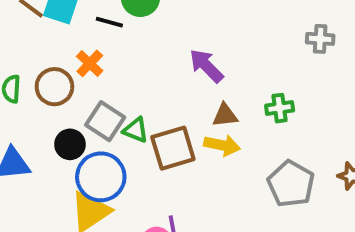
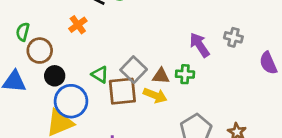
purple arrow: (206, 66) -> (200, 45), moved
brown circle: (54, 87) -> (40, 51), moved
green cross: (280, 108) -> (185, 74), moved
gray square: (105, 121) -> (134, 70), moved

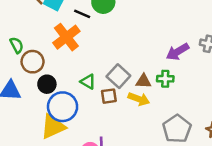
orange cross: (78, 25) -> (66, 37), size x1.6
green semicircle: (23, 32) -> (17, 45), turned 140
purple arrow: (200, 45) -> (178, 52), turned -85
brown square: (122, 91) -> (109, 96), size x0.6

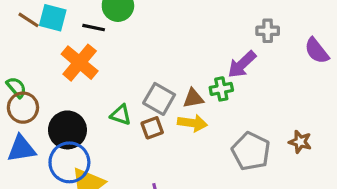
purple arrow: (178, 52) -> (242, 64), moved
brown circle: (33, 62) -> (23, 108), moved
black circle: (47, 84) -> (67, 130), size x1.5
blue circle: (63, 107) -> (69, 162), moved

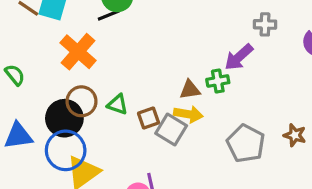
black line: (94, 28) -> (109, 15), moved, turned -35
gray square: (159, 99) -> (171, 129), moved
brown circle: (23, 108) -> (82, 101), moved

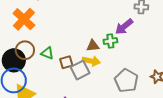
gray square: (171, 129) -> (80, 70), turned 30

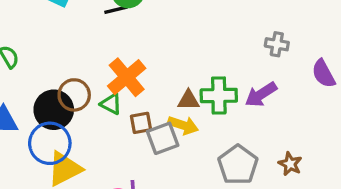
orange cross: (24, 19) -> (127, 77), moved
purple arrow: (124, 27) -> (261, 94), moved
green cross: (110, 41) -> (219, 95), size x1.5

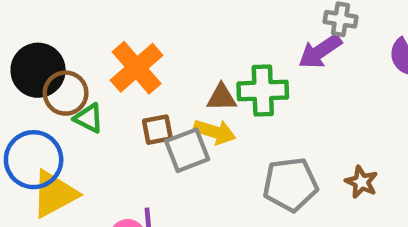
purple arrow: (261, 94) -> (320, 51), moved
green triangle: (111, 104) -> (89, 118), moved
black circle: (54, 110) -> (38, 70), moved
gray pentagon: (238, 165) -> (290, 184), turned 30

